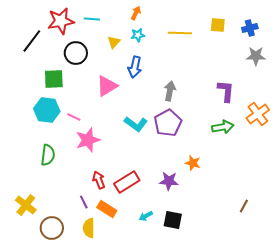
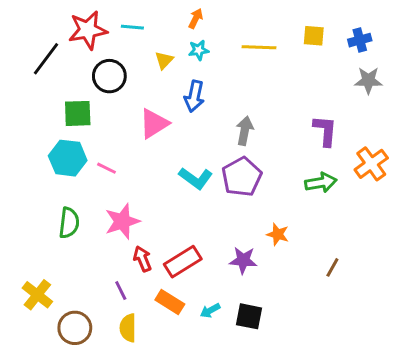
pink star: (88, 140) -> (122, 221), moved
brown line: (244, 206) -> (332, 267), moved
orange rectangle: (107, 209) -> (170, 302), moved

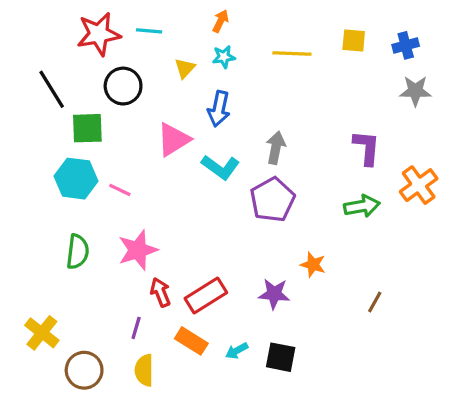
black line: (46, 59) -> (52, 89), moved, turned -69
cyan L-shape: (196, 178) -> (221, 167), moved
purple line: (121, 290) -> (136, 328), turned 42

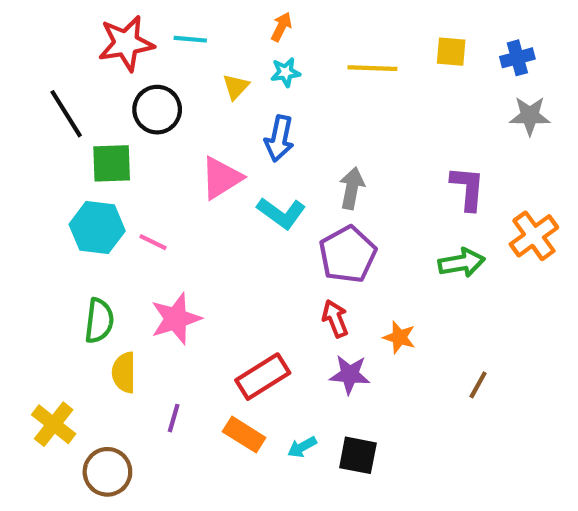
red arrow: (160, 292) -> (335, 319), moved
yellow semicircle: (144, 370) -> (124, 372), moved

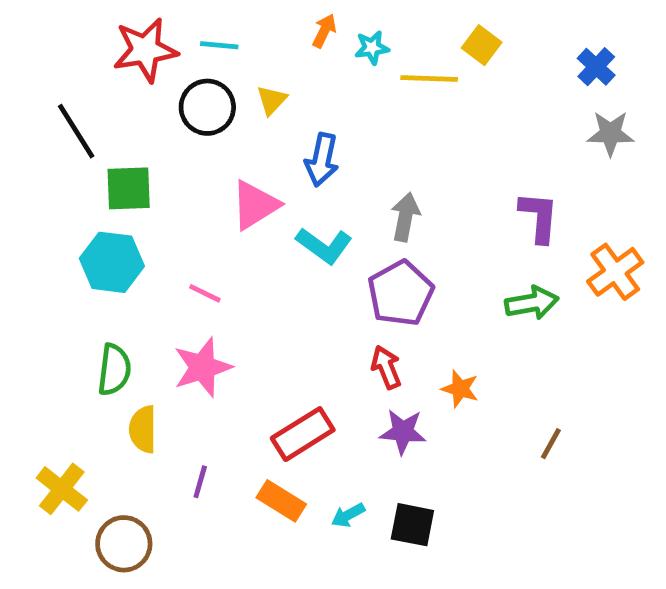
yellow square: (451, 52) -> (482, 45), moved, turned 32
blue cross: (517, 58) -> (596, 67), turned -32
cyan star: (286, 72) -> (372, 48), moved
black circle: (157, 110) -> (207, 107), moved
pink line: (153, 242) -> (205, 293), moved

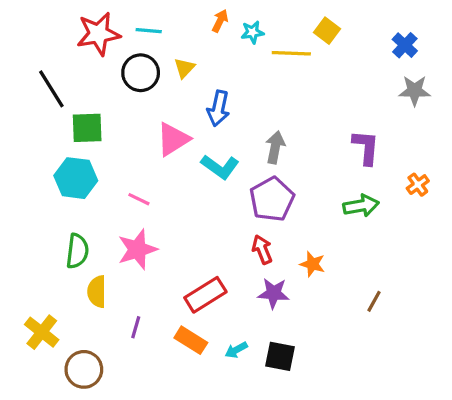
orange cross: (615, 272) -> (418, 185), size x0.6

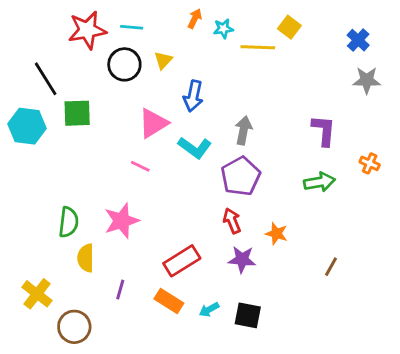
cyan hexagon: (76, 178) -> (27, 126), moved
orange cross: (418, 185) -> (370, 163), turned -30
pink line: (139, 199) -> (140, 166), moved

